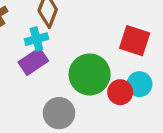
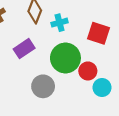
cyan cross: (36, 39) -> (60, 23), moved
cyan circle: (139, 84) -> (102, 87), moved

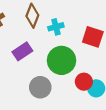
red circle: (88, 71) -> (84, 82), moved

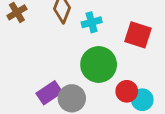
purple rectangle: (22, 51) -> (49, 93), moved

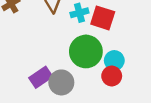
red square: (138, 35) -> (103, 18), moved
cyan circle: (142, 100) -> (114, 61), moved

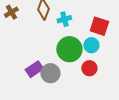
red square: (103, 18) -> (99, 26), moved
cyan circle: (114, 61) -> (91, 45), moved

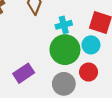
cyan cross: (64, 19) -> (64, 25), moved
gray circle: (50, 73) -> (64, 84), moved

